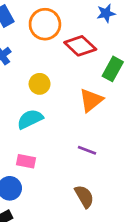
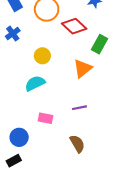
purple line: (87, 150) -> (79, 108), turned -32
pink rectangle: (26, 161) -> (46, 118), moved

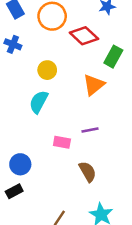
blue cross: (13, 34) -> (13, 44), turned -32
cyan semicircle: (35, 83) -> (39, 102), turned -36
pink rectangle: (46, 118) -> (62, 142), moved

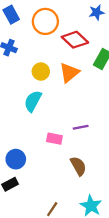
orange triangle: (94, 85) -> (69, 73), moved

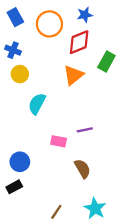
blue star: (97, 12) -> (85, 15), moved
red diamond: (75, 40) -> (79, 42), turned -65
yellow circle: (41, 72) -> (20, 74), moved

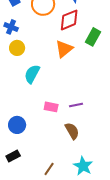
purple line: (85, 130) -> (76, 105), moved
black rectangle: (14, 187) -> (13, 156), moved

